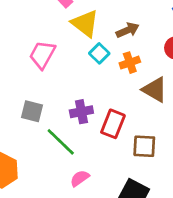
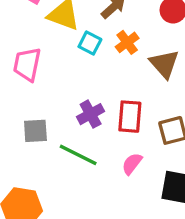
brown triangle: (155, 90) -> (164, 64), turned 36
pink semicircle: (80, 178) -> (132, 164), moved

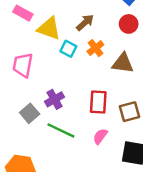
brown triangle: (164, 64) -> (123, 63), turned -40
purple cross: (91, 114) -> (54, 99), moved
gray square: (35, 131) -> (30, 113), turned -36

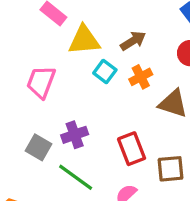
yellow triangle: (49, 29) -> (84, 40), turned -35
red rectangle: (98, 102) -> (132, 149), turned -35
gray square: (30, 113) -> (38, 147), turned -30

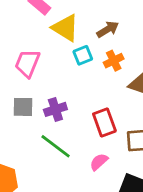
yellow triangle: (84, 40) -> (65, 28), turned 36
cyan square: (105, 71) -> (83, 55), turned 30
gray square: (38, 147) -> (23, 107), moved, turned -30

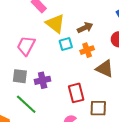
green line: (56, 146) -> (26, 104), moved

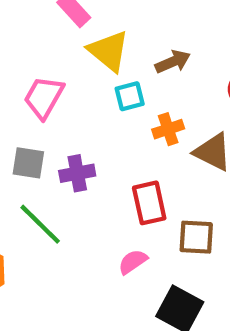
orange cross: (87, 50) -> (168, 129), moved

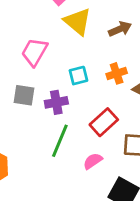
cyan square: (130, 96) -> (78, 76), moved
red rectangle: (149, 203) -> (104, 122), turned 60
green line: (40, 224) -> (60, 141), moved, turned 68

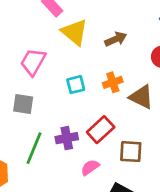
purple cross: (56, 102) -> (67, 138), moved
green line: (60, 141) -> (34, 148), moved

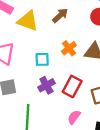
cyan square: (76, 85) -> (42, 59), turned 32
purple cross: (67, 138) -> (46, 85), moved

